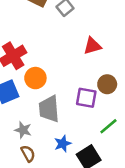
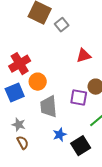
gray star: (23, 130) -> (19, 125), moved
brown semicircle: (28, 154) -> (23, 143), moved

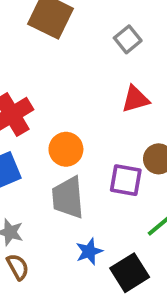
gray square: (62, 25) -> (128, 39), moved
orange circle: (38, 82) -> (66, 149), moved

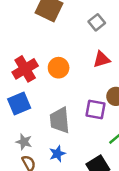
orange circle: (66, 149) -> (59, 68), moved
blue star: (89, 251) -> (57, 154), moved

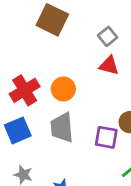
red triangle: (102, 59) -> (109, 65), moved, turned 30
gray trapezoid: (60, 120) -> (62, 128), moved

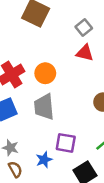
purple square: (106, 137) -> (66, 143), moved

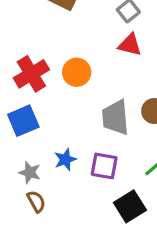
gray trapezoid: (44, 107) -> (115, 117), moved
blue star: (44, 160) -> (65, 159), moved

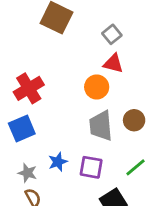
orange circle: (77, 72) -> (97, 87), moved

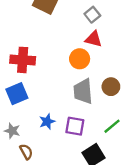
red cross: (29, 88) -> (23, 60), turned 35
gray star: (27, 173) -> (12, 131), moved

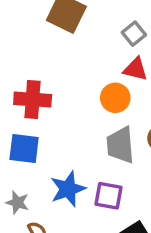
blue square: (17, 94) -> (24, 148), turned 30
blue star: (47, 122) -> (68, 189), size x1.5

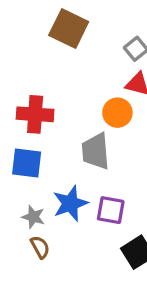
gray trapezoid: (120, 145) -> (96, 151), moved
gray star: (17, 202) -> (33, 217), moved

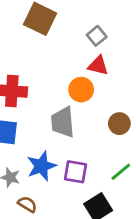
brown semicircle: (40, 247) -> (27, 204), moved, turned -30

